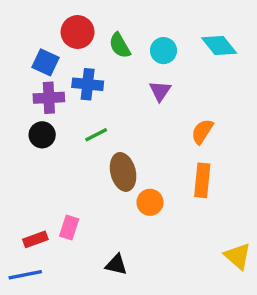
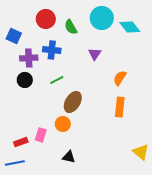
cyan circle: (163, 51) -> (102, 18), moved, size x1.5
blue square: (46, 62) -> (14, 36), moved
brown ellipse: (123, 172) -> (73, 102), turned 45
orange circle: (150, 202) -> (63, 124), moved

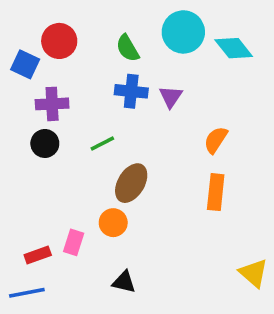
red circle: (46, 19) -> (59, 41), moved
blue cross: (52, 50) -> (131, 91), moved

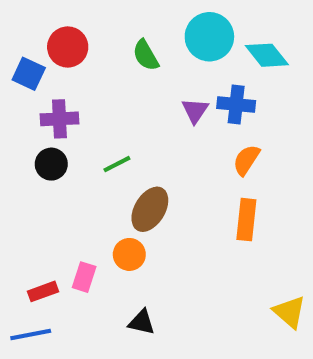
blue cross: (131, 91) -> (236, 105), moved

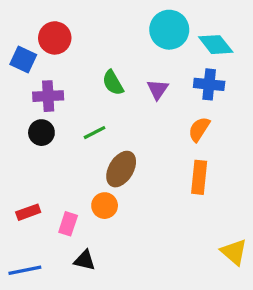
green semicircle: (146, 55) -> (113, 83), moved
blue cross: (236, 105) -> (209, 84), moved
red rectangle: (43, 291) -> (28, 212), moved
black triangle: (142, 322) -> (85, 260), moved

